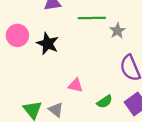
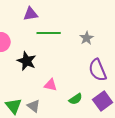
green line: (92, 18) -> (49, 33), moved
black star: (48, 44) -> (27, 61), moved

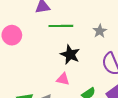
black star: (27, 61) -> (70, 55), moved

